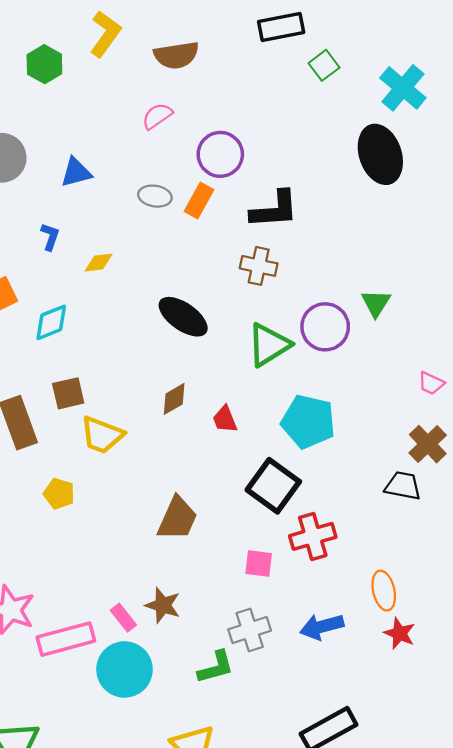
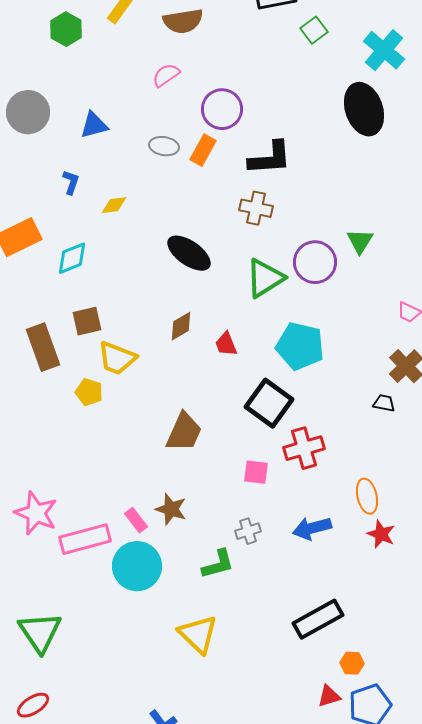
black trapezoid: (403, 486) -> (384, 403), size x0.7
yellow pentagon: (59, 494) -> (89, 392), moved
gray cross: (250, 630) -> (248, 531), size x0.7

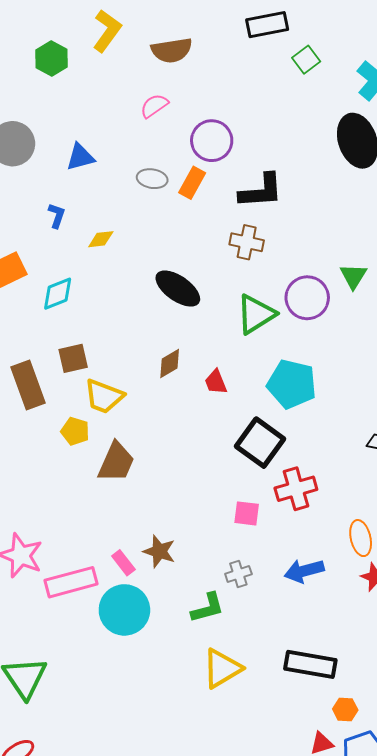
brown trapezoid: (184, 432) -> (116, 462), moved
black rectangle: (318, 619) -> (310, 664), turned 39
yellow triangle: (198, 634) -> (222, 668), moved, turned 45

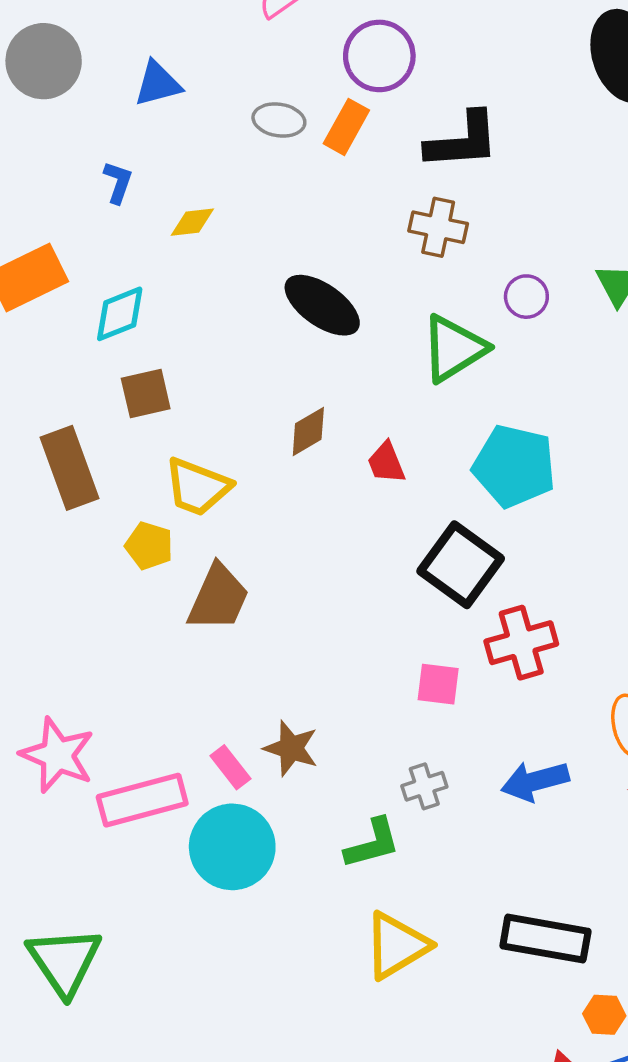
purple circle: (307, 298) -> (526, 297), moved, size x0.6
brown square: (73, 358) -> (146, 393), moved

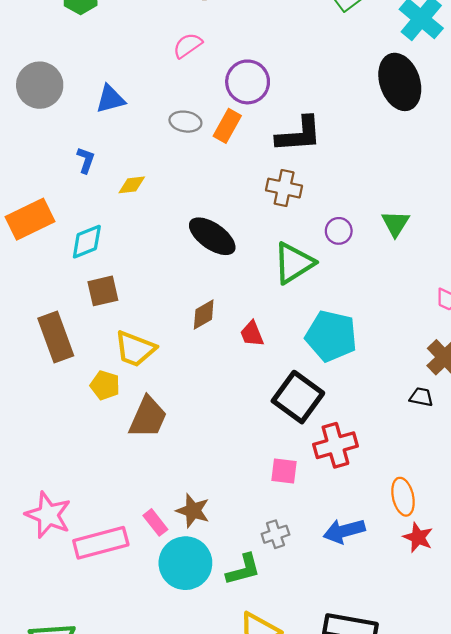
cyan circle: (232, 847) -> (185, 563), moved

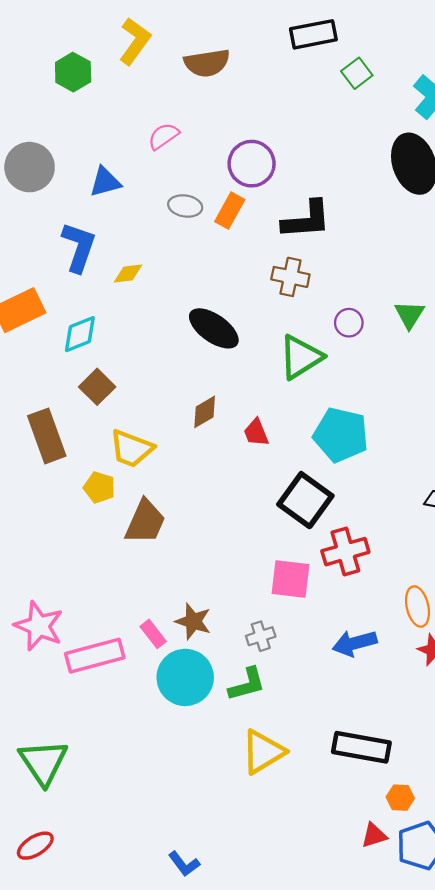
pink semicircle: (188, 45) -> (163, 136), moved
blue L-shape: (86, 160) -> (79, 247), size x1.8
brown square: (103, 291) -> (97, 387), turned -32
pink square: (284, 471) -> (290, 579), size x1.4
gray cross: (275, 534) -> (261, 636), moved

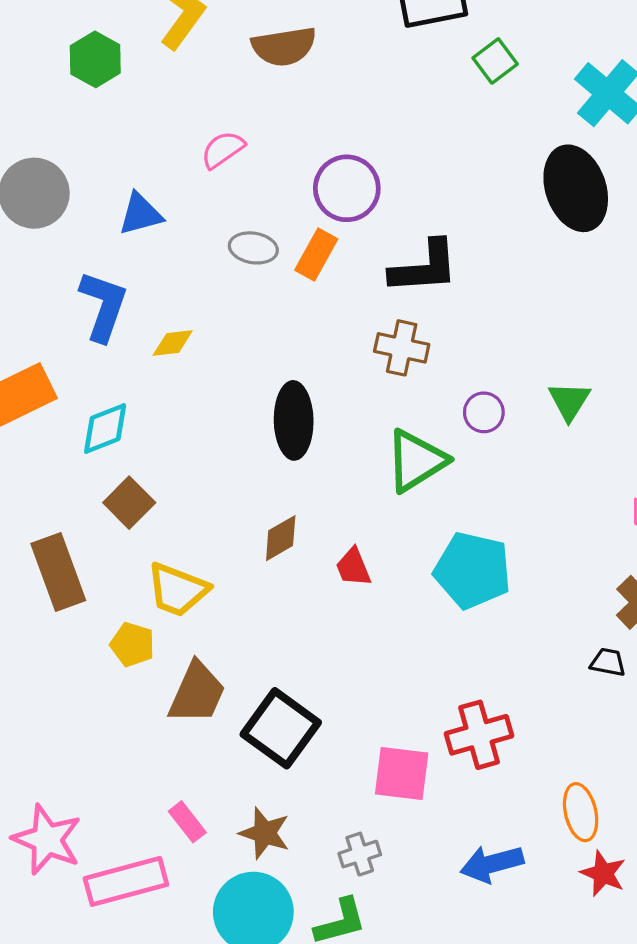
black ellipse: (214, 328) -> (294, 420), turned 54
black square: (305, 500) -> (281, 728), moved
pink rectangle: (153, 634) -> (187, 822), moved

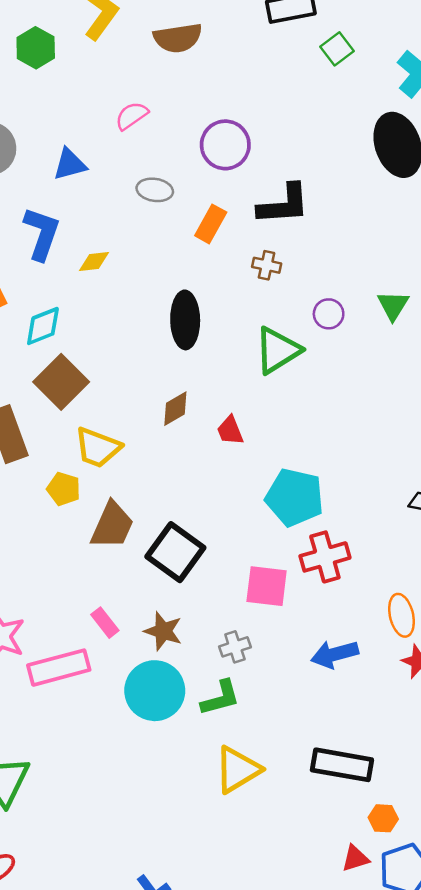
orange rectangle: (316, 254) -> (211, 224), moved
brown cross: (402, 348) -> (267, 265), size x0.7
brown square: (129, 503) -> (61, 382), size x1.4
cyan pentagon: (473, 570) -> (295, 497), moved

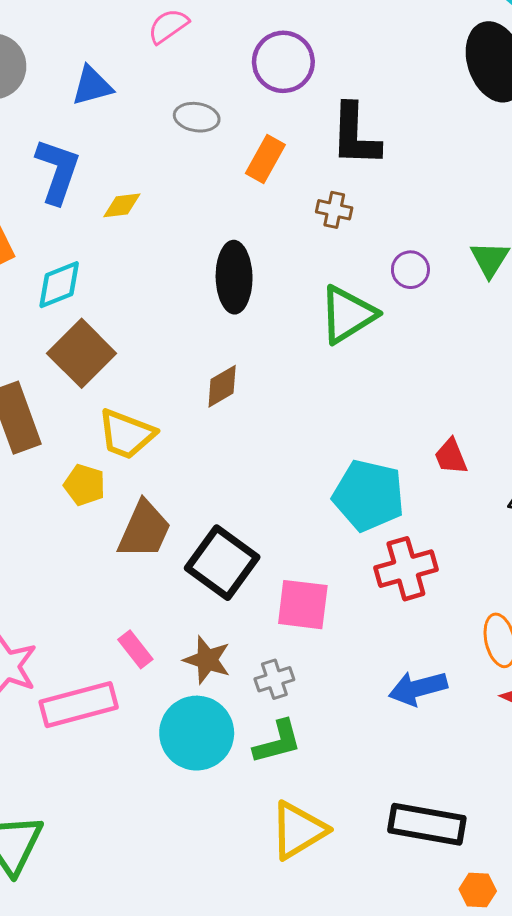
black L-shape: (284, 204) -> (355, 135), turned 96
red trapezoid: (230, 431) -> (451, 457), moved
pink square: (267, 586) -> (303, 605), moved
gray cross: (235, 647) -> (274, 679), moved

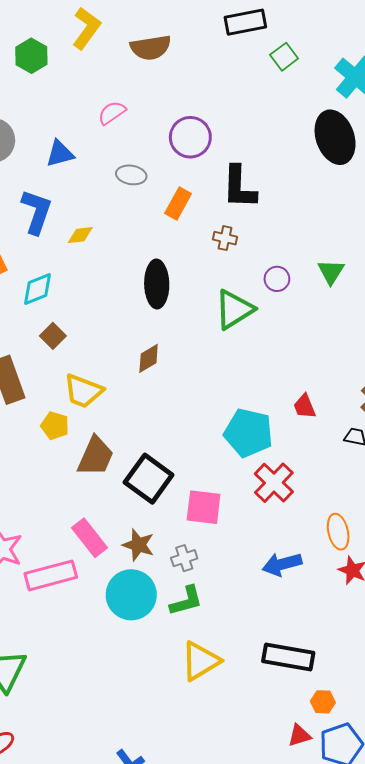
brown square: (82, 353) -> (53, 336), size x0.6
red cross: (406, 569) -> (274, 483), turned -30
pink rectangle: (135, 649) -> (89, 538), size x1.5

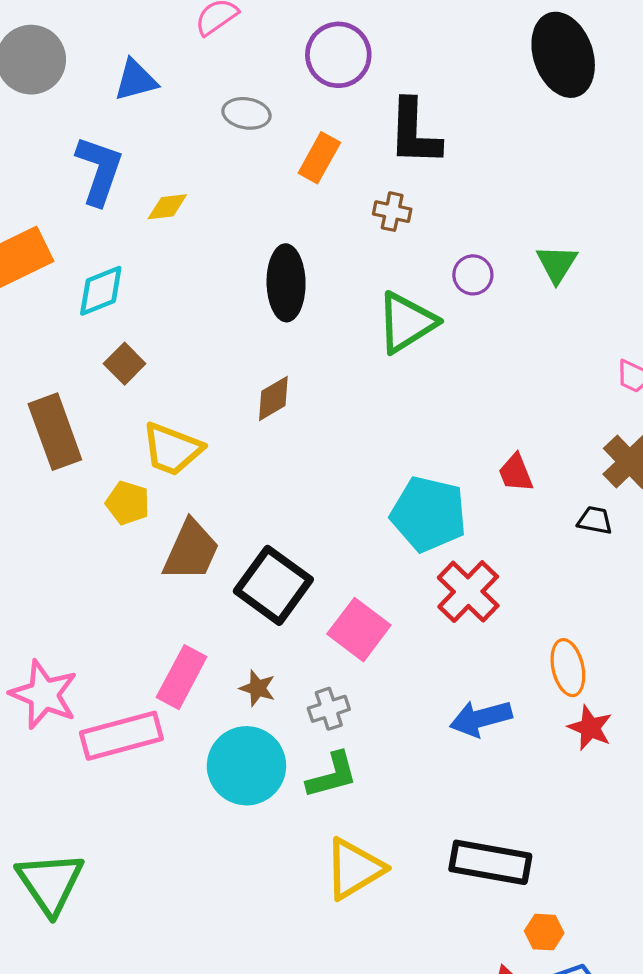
pink square: (204, 507) -> (359, 630), turned 30
pink rectangle: (89, 538) -> (182, 677), turned 66
brown star: (138, 545) -> (258, 688), size x0.7

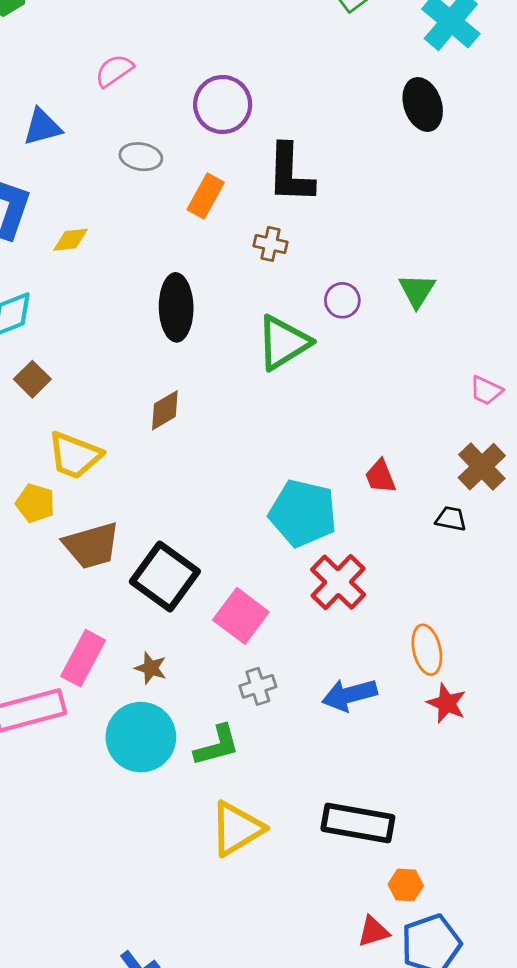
black ellipse: (563, 55) -> (423, 104), size x0.7
brown trapezoid: (191, 550) -> (92, 545), turned 50
gray cross: (329, 709) -> (258, 686), moved

